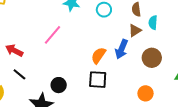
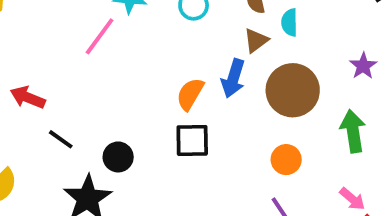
pink line: (52, 35) -> (100, 36), moved
brown circle: (152, 58) -> (293, 90), size x1.4
black line: (19, 74) -> (61, 139), moved

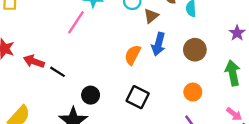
brown triangle: (256, 41) -> (151, 16), moved
brown circle: (293, 90) -> (195, 50), size x0.7
black line: (61, 139) -> (57, 72), moved
black square: (192, 140) -> (138, 97), moved, turned 30

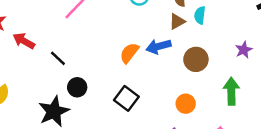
brown triangle: (151, 16) -> (177, 22), moved
blue arrow: (158, 44) -> (159, 46), turned 50
black line: (57, 72) -> (58, 58), moved

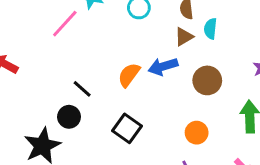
black line: (58, 58) -> (82, 89), moved

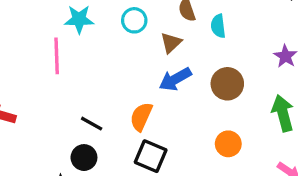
pink line: (65, 24) -> (57, 56), turned -32
brown triangle: (184, 37) -> (171, 43), moved
orange semicircle: (129, 75) -> (141, 117), moved

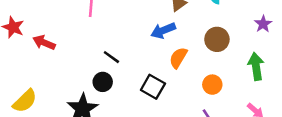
blue arrow: (175, 79) -> (163, 31), moved
orange semicircle: (141, 117) -> (178, 58), moved

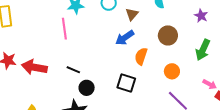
red arrow: (44, 43) -> (34, 67), size x1.4
black line: (111, 57) -> (73, 70), moved
green arrow: (256, 66) -> (203, 50), turned -135

